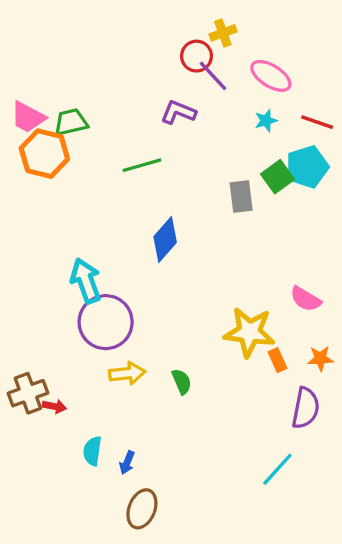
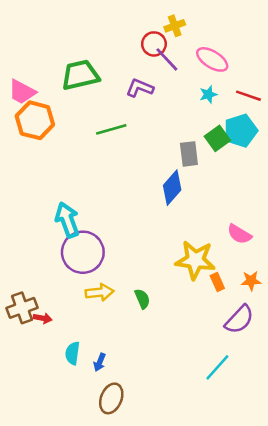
green trapezoid: (71, 122) -> (80, 75), moved, size x1.4
blue diamond: (165, 239) -> (172, 188), moved
purple semicircle: (306, 408) -> (239, 320), turned 32

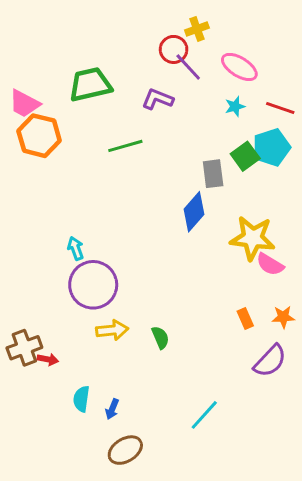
cyan arrow: (67, 220) -> (76, 248), size x0.6
yellow star: (195, 260) -> (253, 238), moved
cyan line: (217, 367) -> (204, 415), moved
brown ellipse: (111, 398) -> (125, 450), turned 36

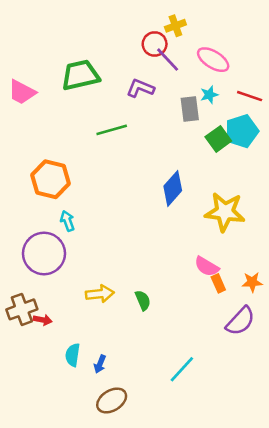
orange hexagon: (39, 136) -> (50, 179), moved
gray rectangle: (213, 174) -> (190, 109), moved
pink semicircle: (270, 264) -> (207, 266), moved
purple circle: (93, 285) -> (44, 253), moved

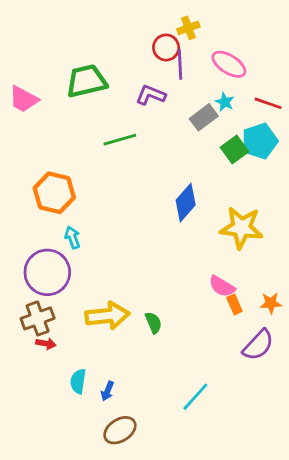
purple line: (168, 60) -> (180, 64), turned 40
cyan star: (209, 95) -> (225, 102), turned -30
gray rectangle: (190, 109) -> (204, 117), turned 60
yellow arrow: (100, 294) -> (107, 316), size x1.4
brown cross: (22, 309) -> (38, 318), moved

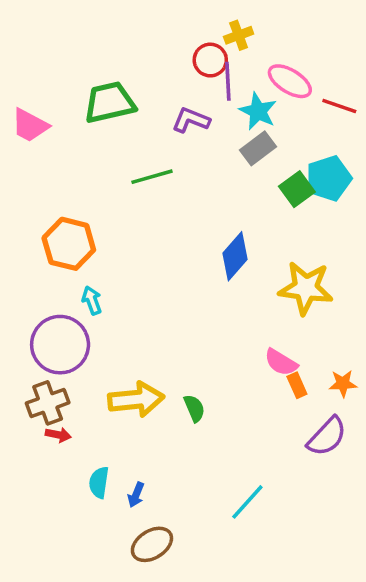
cyan star: (225, 102) -> (258, 111), moved, size x1.5
red line: (268, 103) -> (339, 106), moved

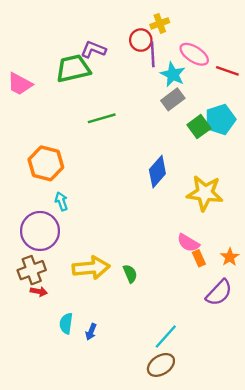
purple L-shape: (191, 120) -> (93, 50), moved
orange star: (343, 384) -> (230, 257), turned -30
brown ellipse: (152, 544) -> (161, 365), moved

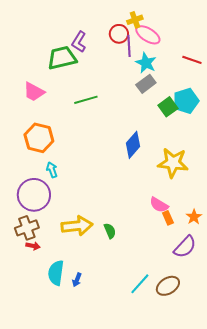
purple L-shape: (93, 50) -> (79, 42), turned -80
pink ellipse: (194, 54) -> (148, 35), moved
pink trapezoid: (20, 84) -> (34, 92), moved
cyan semicircle: (66, 323) -> (56, 273), size x1.4
brown ellipse: (161, 365) -> (168, 286), moved

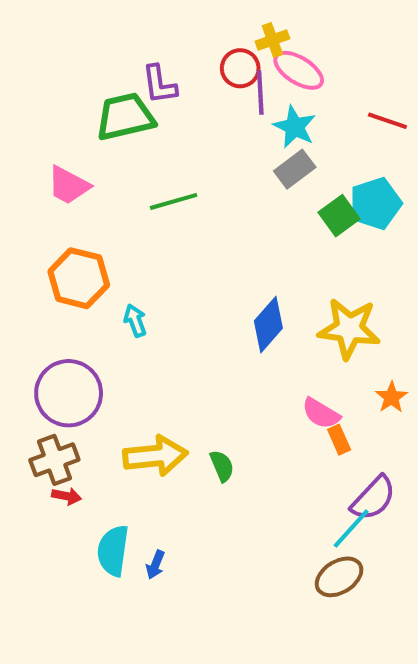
purple L-shape: (79, 42) -> (159, 84), turned -40
blue diamond: (133, 145) -> (268, 325), moved
cyan arrow: (52, 170) -> (135, 321), moved
orange star: (194, 217) -> (392, 397), moved
cyan line: (140, 284) -> (351, 528), moved

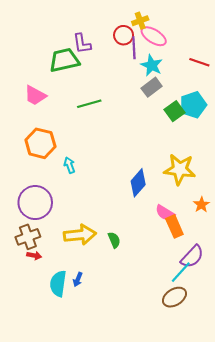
blue diamond: (268, 325) -> (138, 183), moved
orange rectangle: (339, 440) -> (174, 226), size x1.5
blue arrow: (155, 565) -> (78, 279), moved

